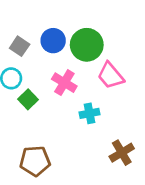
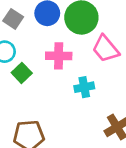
pink cross: (64, 83) -> (59, 56), turned -30

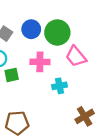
green square: (22, 73) -> (12, 75), turned 32

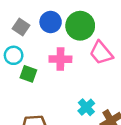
green square: (12, 75) -> (28, 74), turned 32
cyan cross: (60, 86) -> (86, 107), moved, turned -32

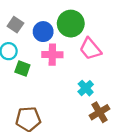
blue circle: (51, 22) -> (43, 32), moved
cyan cross: (86, 107) -> (86, 88), moved

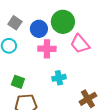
green square: (22, 68) -> (18, 82), moved
cyan cross: (86, 88) -> (59, 78), moved, turned 32

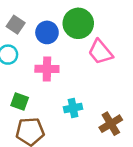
pink cross: (47, 49) -> (47, 69), moved
cyan cross: (59, 78) -> (73, 108), moved

